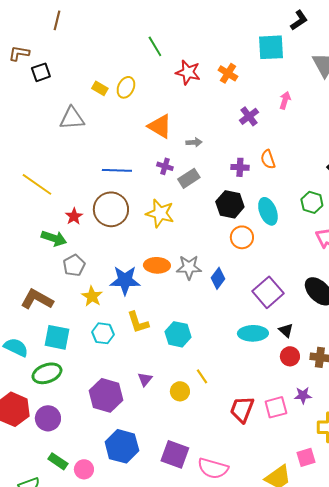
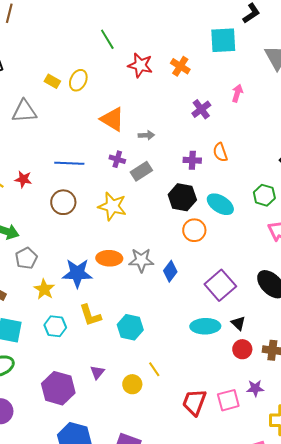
brown circle: (111, 209) -> (63, 202), size x0.7
cyan ellipse: (268, 211) -> (220, 204), turned -36
red star: (74, 216) -> (23, 179), moved, turned -30

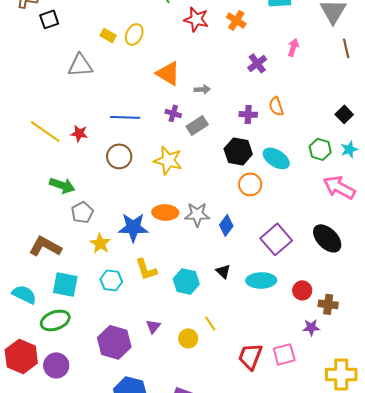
black triangle: (238, 323) -> (223, 271), moved
red circle: (242, 349) -> (302, 290), moved
purple star: (255, 388) -> (311, 327), moved

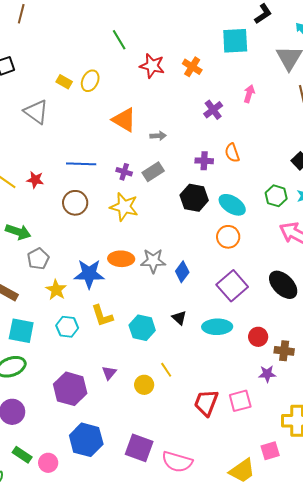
gray triangle: (80, 65) -> (36, 112), turned 40
purple cross: (173, 113) -> (124, 172), moved
orange circle: (250, 184) -> (228, 237), moved

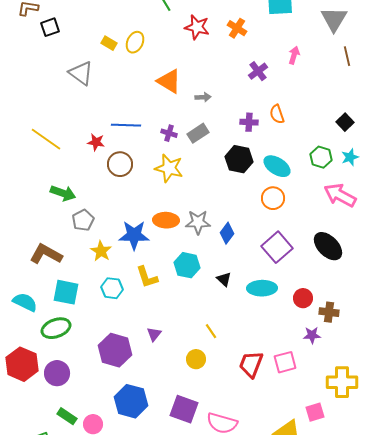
red star: (35, 180) -> (96, 142), moved
cyan hexagon: (142, 328) -> (187, 265), moved
yellow circle: (144, 385) -> (196, 359), moved

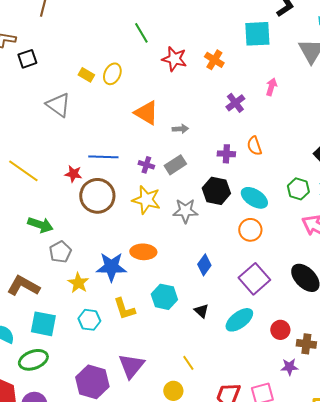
brown circle: (120, 164) -> (97, 196), size x1.4
gray star: (198, 222) -> (185, 211), moved
cyan ellipse: (262, 288) -> (239, 320), turned -36
purple triangle: (154, 334) -> (131, 366), size x1.8

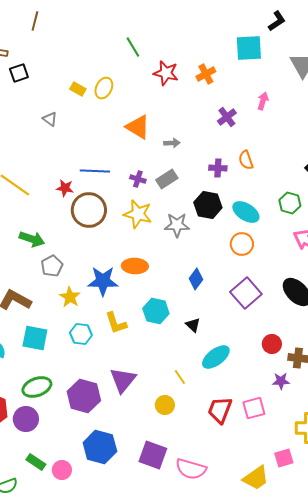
orange cross: (214, 60) -> (206, 74), turned 30
gray triangle: (58, 105) -> (50, 119), size x0.6
cyan ellipse: (239, 320) -> (216, 357), moved
green ellipse: (33, 360) -> (37, 387), moved

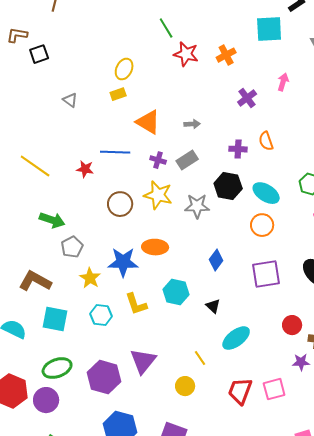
green line: (133, 47) -> (166, 28), moved
yellow rectangle: (78, 89) -> (118, 94), moved, turned -49
orange triangle: (138, 127) -> (148, 122), moved
brown circle: (89, 210) -> (120, 204), moved, size x0.7
purple square: (246, 293) -> (266, 274), turned 32

